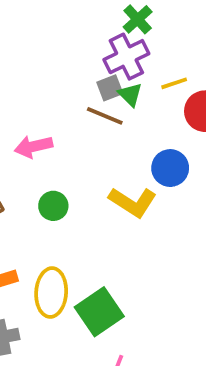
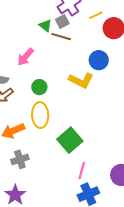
green triangle: (130, 94) -> (45, 26), moved
pink arrow: (34, 146) -> (25, 57), turned -30
yellow ellipse: (51, 293) -> (40, 115), moved

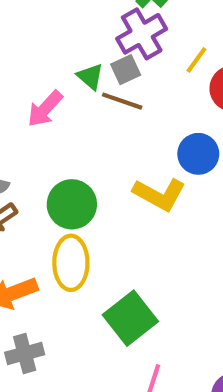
yellow line: (96, 15) -> (196, 60), turned -32
pink arrow: (25, 57) -> (45, 109), moved
green circle: (39, 87) -> (72, 204), size x1.5

